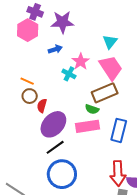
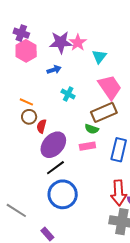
purple cross: (35, 12) -> (21, 33), moved
cyan triangle: (110, 42) -> (99, 57), moved
pink star: (81, 62) -> (78, 43), moved
pink rectangle: (88, 126) -> (87, 146), size x0.7

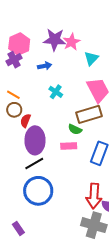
purple cross: (21, 33) -> (14, 60), moved, turned 35
purple ellipse: (53, 145) -> (35, 140), turned -48

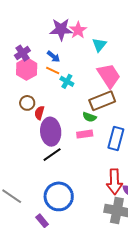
pink hexagon: (19, 44) -> (27, 69), moved
blue arrow: (45, 66) -> (53, 57), turned 56
orange line: (13, 95) -> (53, 71), moved
blue circle: (38, 191) -> (59, 196), moved

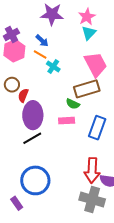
pink star: (78, 30) -> (87, 17), moved

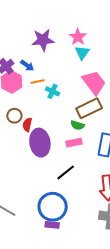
blue arrow: (42, 41) -> (27, 65), moved
orange line: (40, 55) -> (38, 82), turned -32
black line: (32, 138) -> (66, 172), moved
purple rectangle: (17, 203) -> (52, 225), moved, turned -40

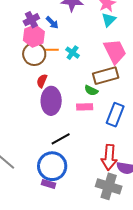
orange line: (38, 82) -> (52, 50), moved
brown circle: (14, 116) -> (34, 54), moved, size x1.5
black line: (66, 172) -> (61, 139), moved

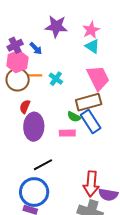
cyan triangle: (109, 20) -> (92, 46), turned -42
blue rectangle: (115, 115) -> (91, 121), moved, turned -55

